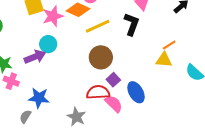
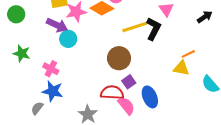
yellow line: (98, 26) -> (135, 27), moved
purple arrow: (35, 57) -> (57, 25), moved, turned 40
pink cross: (11, 81) -> (51, 69), moved

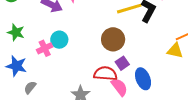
cyan circle: (68, 39) -> (59, 40), moved
pink cross: (51, 69) -> (45, 48), turned 35
blue star: (53, 91) -> (16, 66), moved

